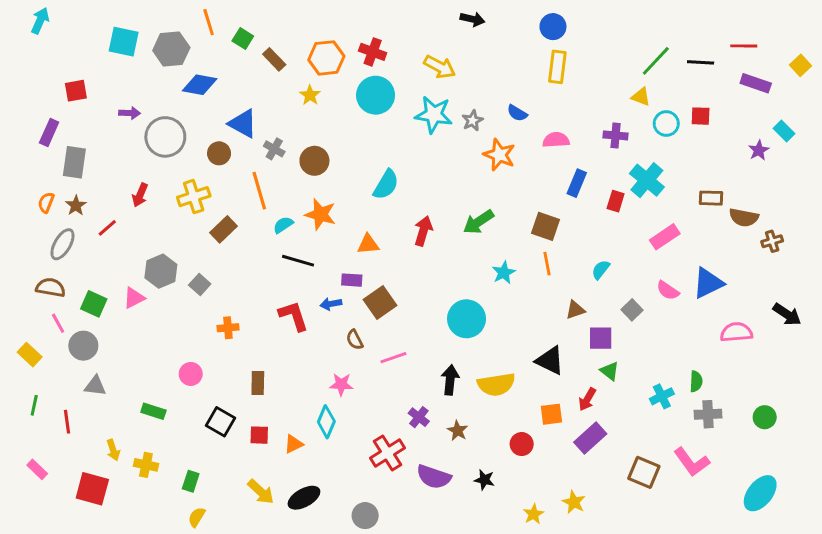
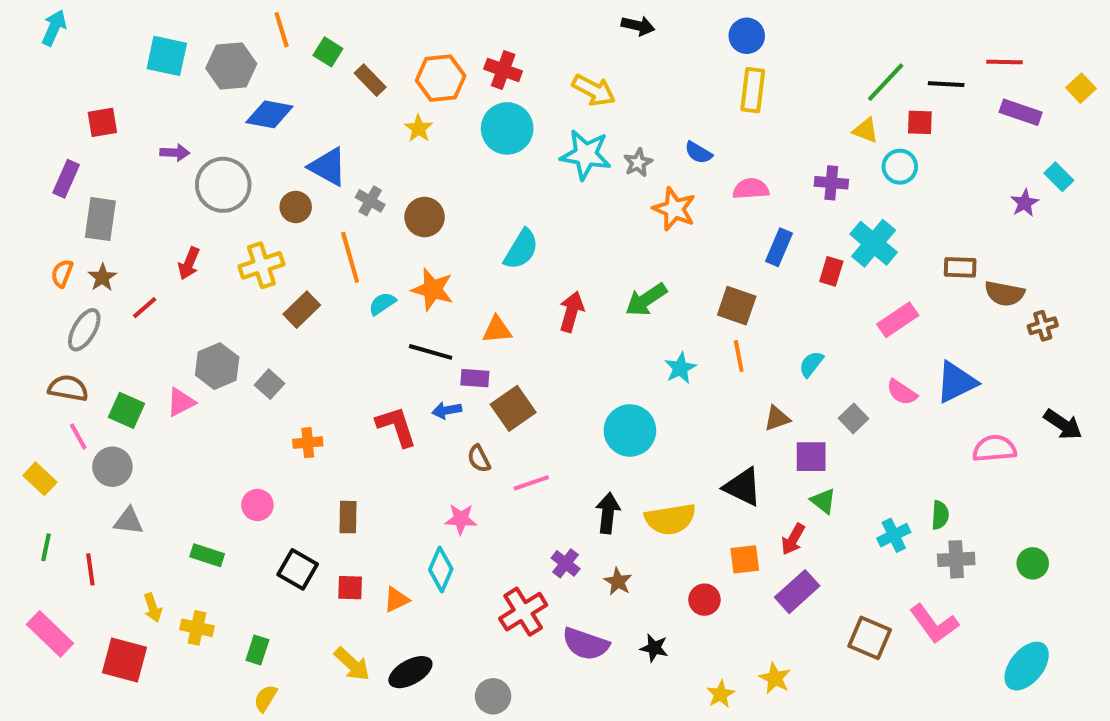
red square: (701, 116) -> (920, 122), moved
black line: (298, 261) -> (431, 352), moved
pink rectangle: (37, 469) -> (50, 634), size x1.6

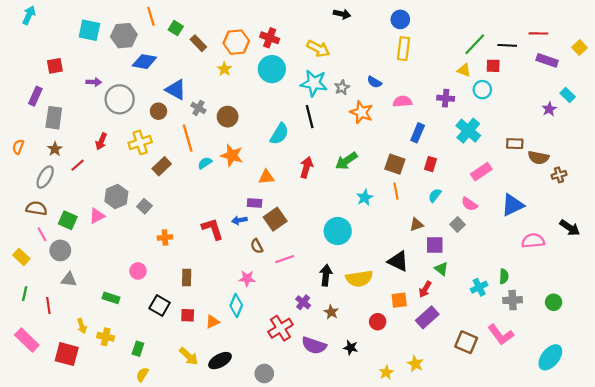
red rectangle: (831, 271) -> (431, 164), moved
orange semicircle: (62, 273) -> (18, 147), moved
black line: (431, 352) -> (310, 117), moved, turned 60
pink semicircle: (902, 392) -> (469, 204), moved

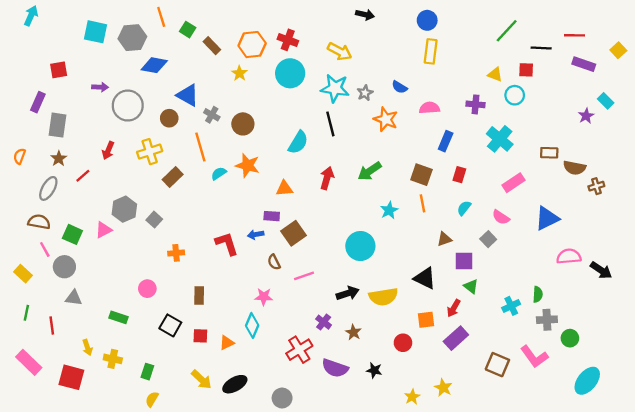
green line: (475, 44) -> (507, 31), moved
black arrow: (570, 228) -> (601, 270), moved
black arrow: (326, 275) -> (348, 293), turned 66
green circle: (554, 302) -> (570, 338), moved

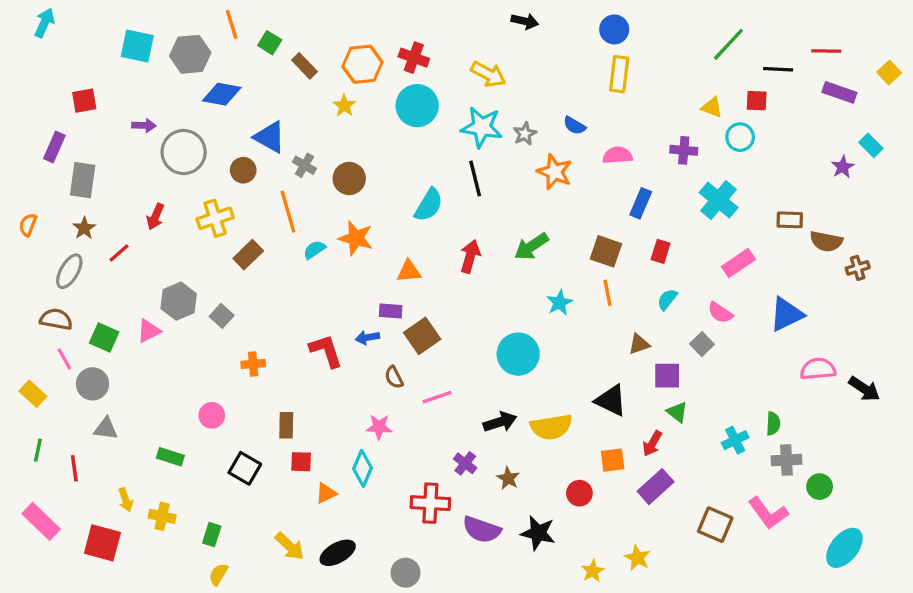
red square: (200, 336) -> (301, 462), moved
red cross: (299, 350) -> (430, 503), turned 35
black star: (374, 370) -> (538, 533), size x1.5

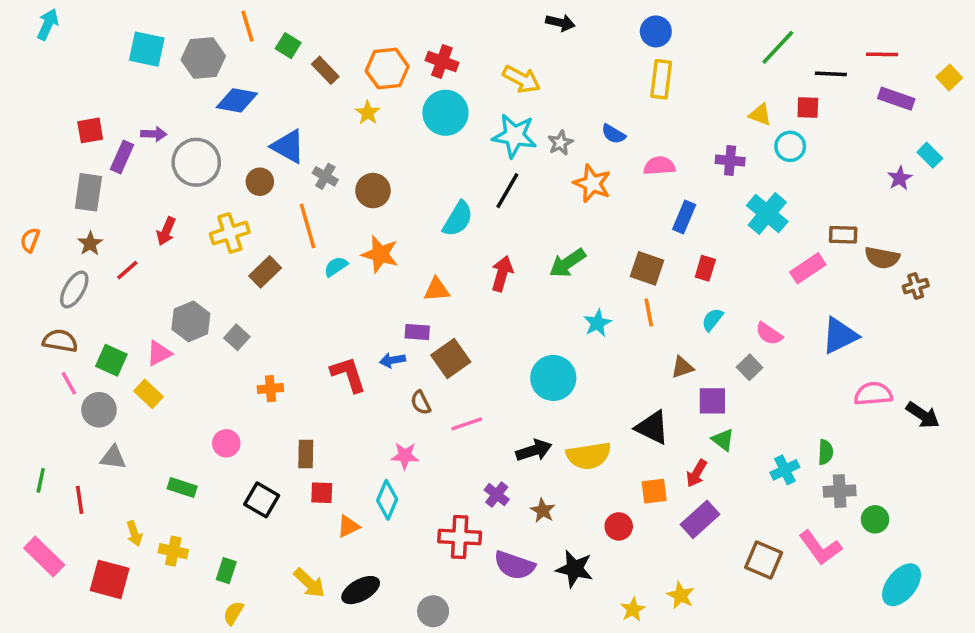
red square: (84, 101) -> (90, 130), moved
purple rectangle: (54, 147) -> (122, 157), moved
black line: (475, 178) -> (507, 191), turned 44
pink rectangle: (738, 263) -> (808, 268), moved
yellow rectangle: (33, 394) -> (148, 394), moved

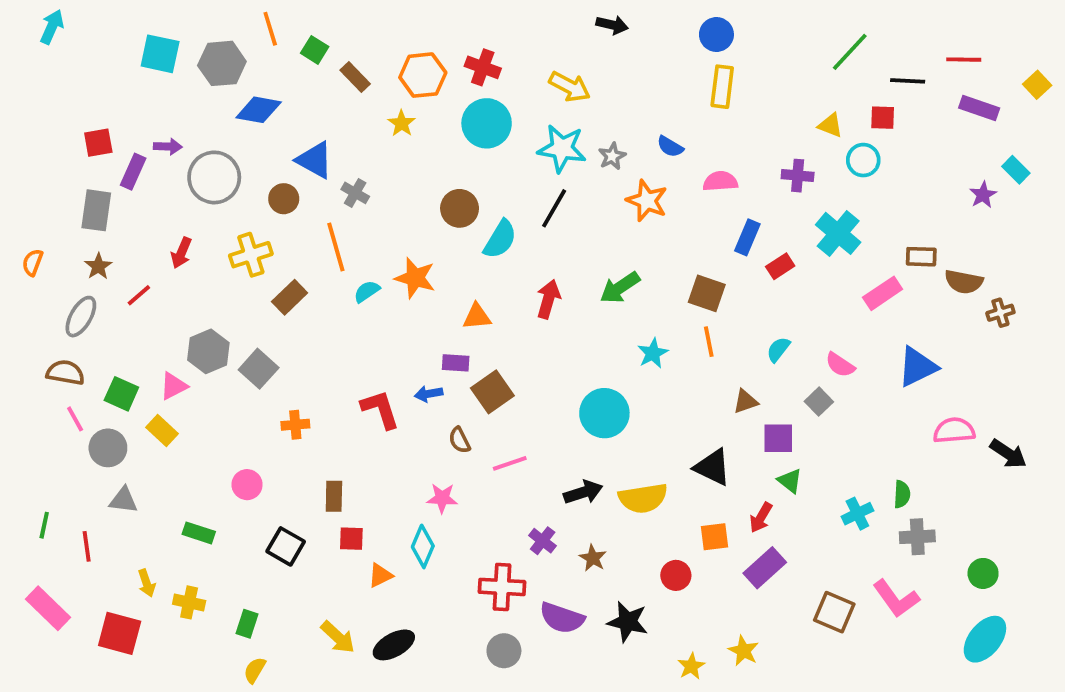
brown circle: (373, 191) -> (460, 208), moved
red rectangle: (705, 268) -> (780, 266), moved, turned 40
gray square: (237, 337) -> (259, 369), size x1.4
green circle: (875, 519) -> (983, 573), moved
gray circle: (433, 611) -> (504, 651), moved

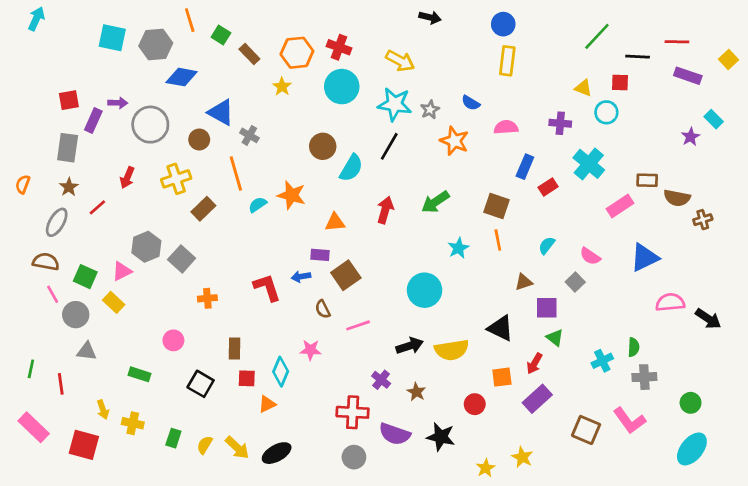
cyan diamond: (423, 546) -> (281, 372), moved
yellow semicircle: (255, 670) -> (205, 445), moved

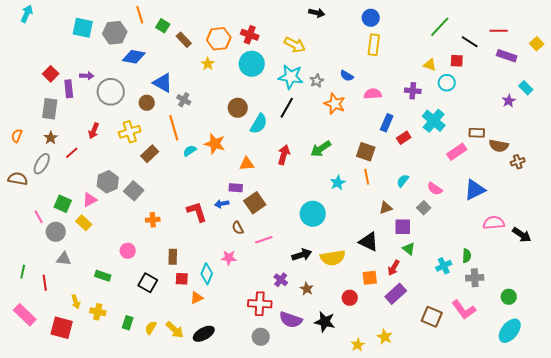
black line: (638, 57) -> (470, 42), turned 30
red square: (69, 100) -> (51, 74), turned -35
purple rectangle: (93, 121) -> (69, 89), turned -30
brown semicircle: (46, 262) -> (18, 179), moved

